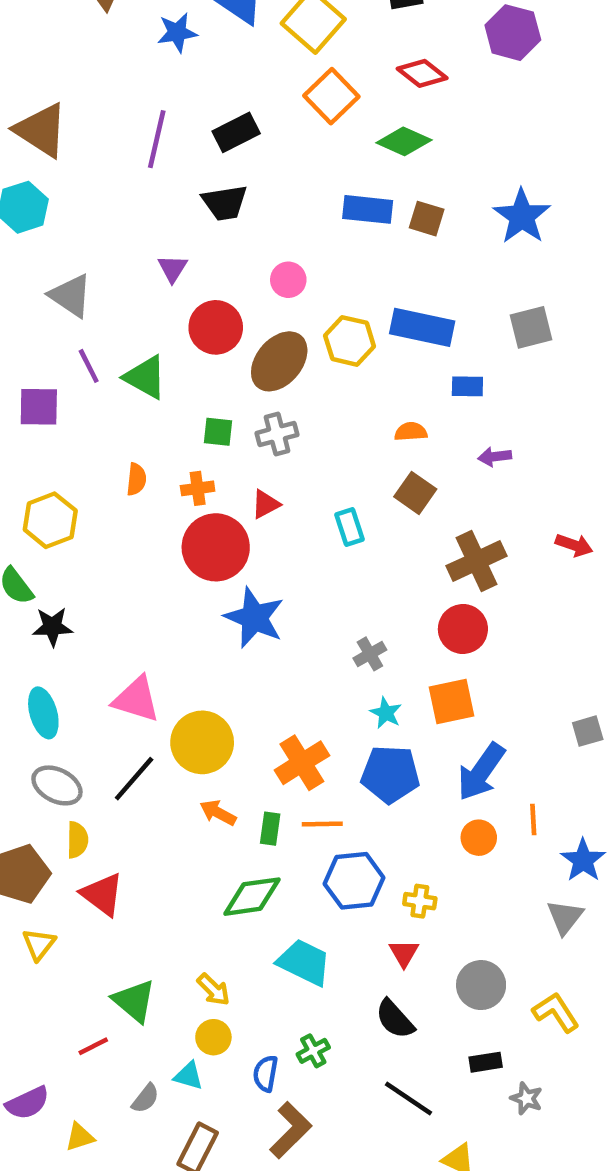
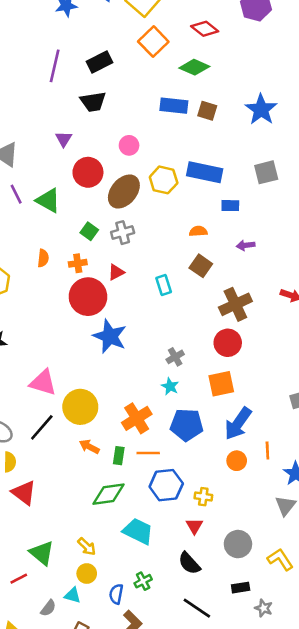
green square: (218, 432) -> (89, 231), turned 30
cyan star: (386, 713) -> (170, 386), moved

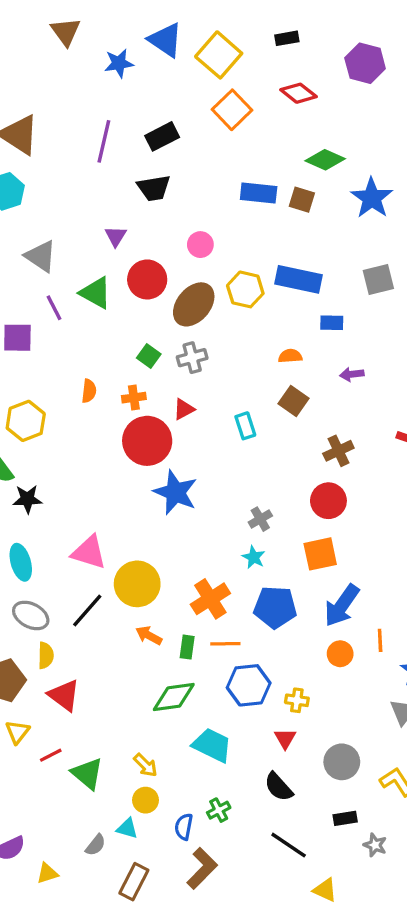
green diamond: (194, 67) -> (325, 160), moved
green triangle: (48, 200) -> (96, 293), moved
brown cross: (235, 304) -> (338, 451), size x0.7
red line: (19, 579) -> (51, 755), moved

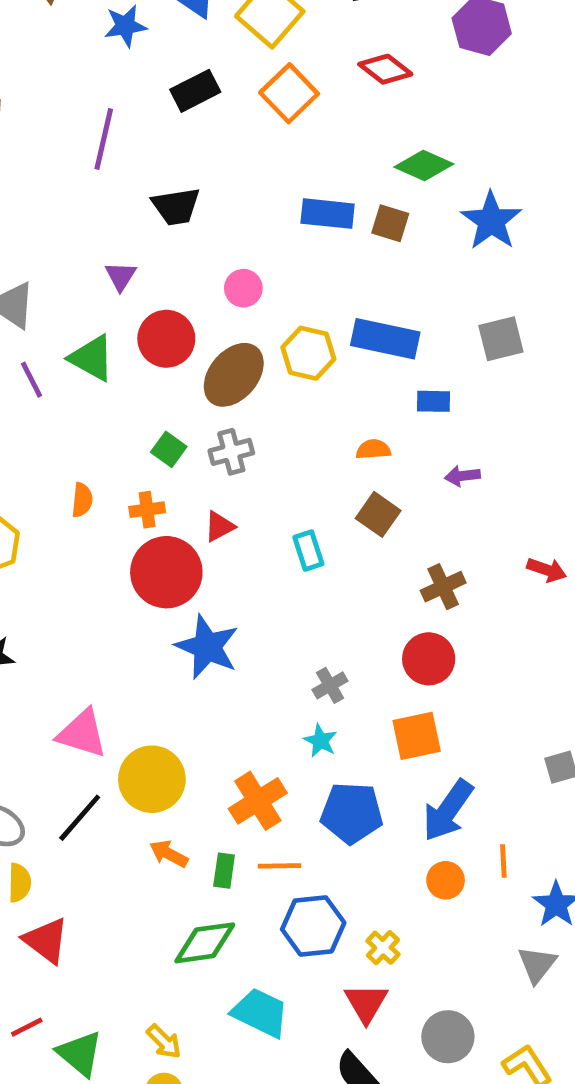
black rectangle: (162, 136) -> (195, 91), moved
yellow cross: (297, 700) -> (383, 948), turned 35
red triangle: (285, 739) -> (366, 1003), size x1.4

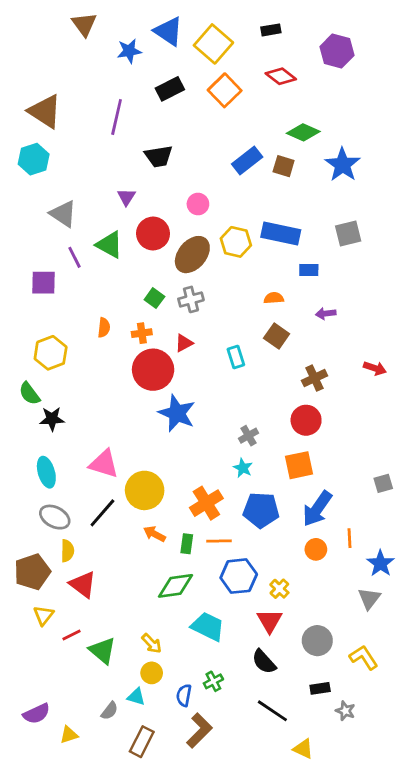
blue rectangle: (328, 214) -> (247, 160), turned -44

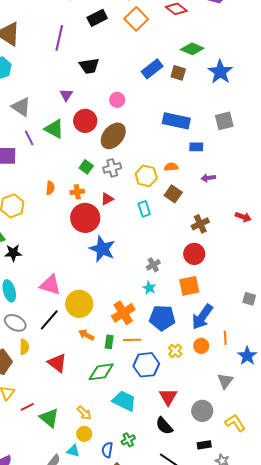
yellow hexagon: (236, 242) -> (146, 176), moved
gray square: (383, 483) -> (249, 299), turned 32
red triangle: (83, 584) -> (57, 363), moved
yellow cross: (279, 589) -> (175, 351), moved
gray triangle: (369, 599) -> (225, 381), moved

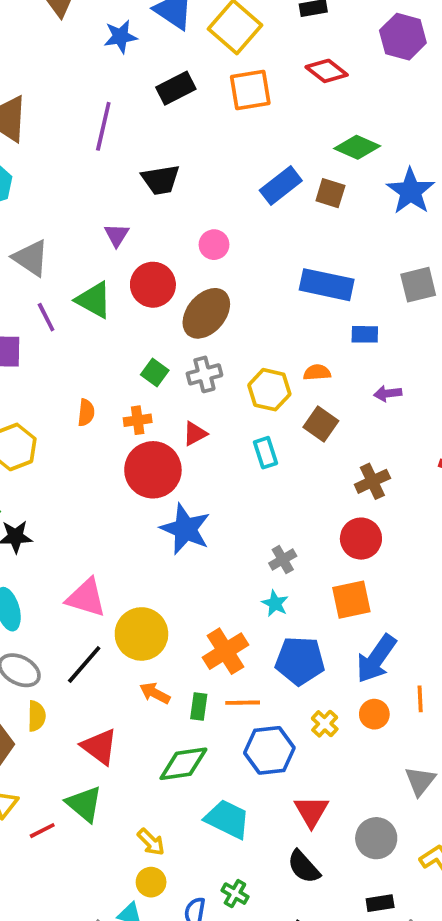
orange square: (136, 19) -> (250, 90), turned 35
green triangle: (49, 418) -> (84, 804), moved
green cross: (128, 440) -> (235, 894), turned -32

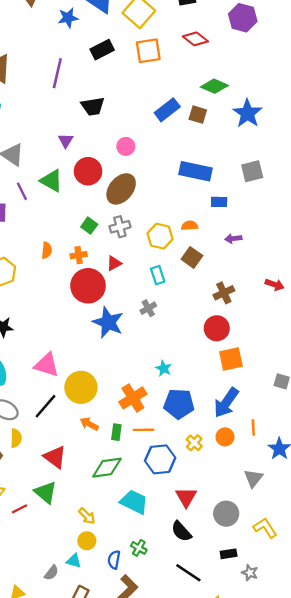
gray cross: (283, 560) -> (148, 308), moved
orange square: (351, 600) -> (231, 359), moved

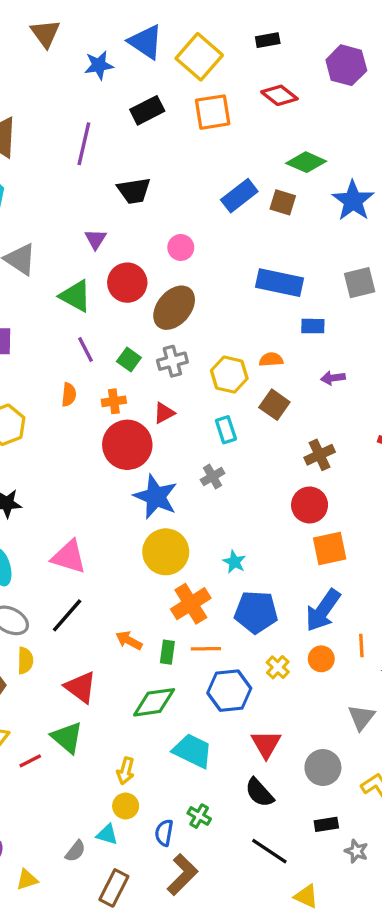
purple line: (22, 191) -> (85, 349), moved
yellow circle: (81, 387) -> (166, 552), moved
yellow arrow: (87, 516) -> (126, 771), turned 60

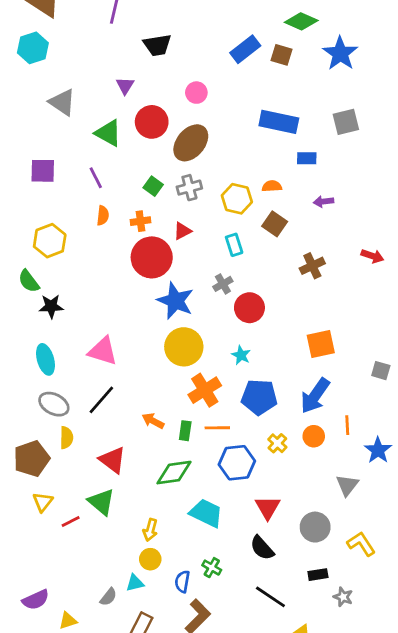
purple line: (85, 349) -> (96, 178), moved
red circle: (310, 505) -> (249, 308), moved
cyan triangle: (107, 834) -> (135, 583), turned -30

